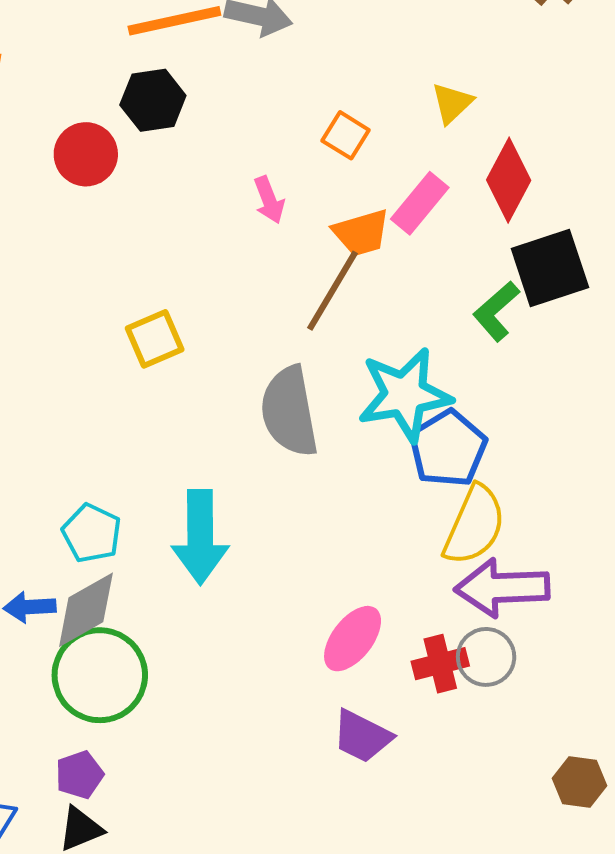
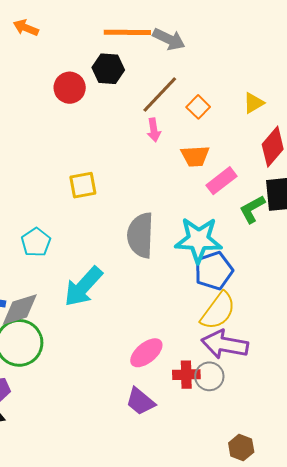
pink rectangle: (420, 203) -> (221, 181), moved
brown line: (332, 291) -> (160, 94), moved
cyan pentagon: (92, 533) -> (36, 242), moved
cyan arrow: (200, 537) -> (83, 287), turned 30

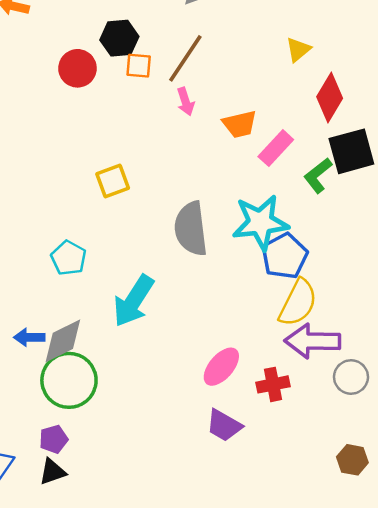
orange square: (198, 107) -> (139, 66), moved, turned -30
gray circle: (209, 376) -> (351, 377), moved

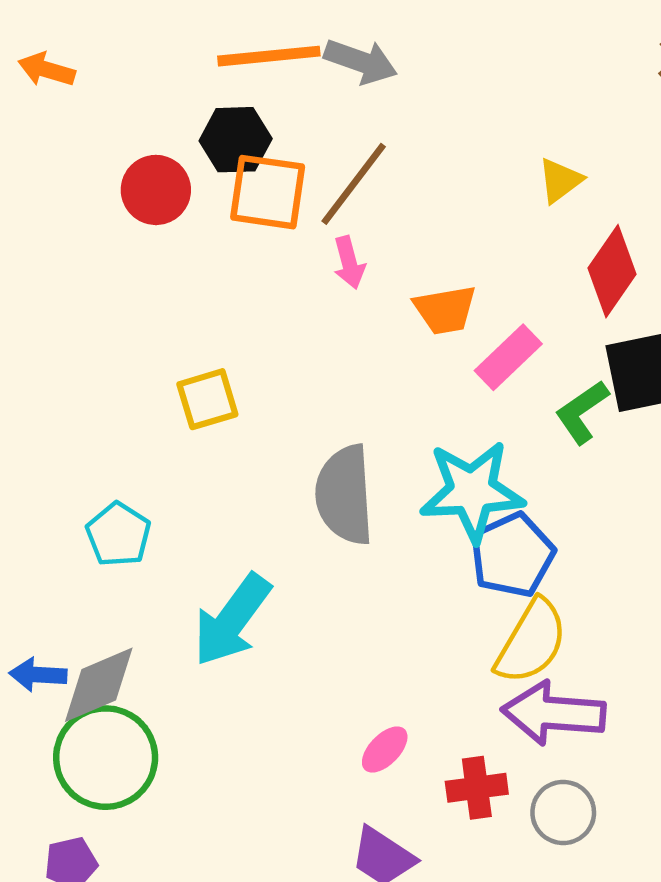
orange square: (139, 66) -> (268, 192), size x1.6
pink ellipse: (221, 367) -> (385, 750), size x0.7
gray circle: (351, 377) -> (563, 812), moved

